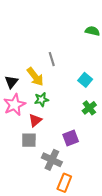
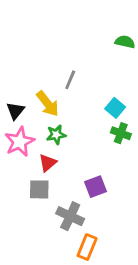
gray line: (52, 59) -> (70, 80), turned 40
green cross: (89, 108) -> (121, 133), moved, turned -32

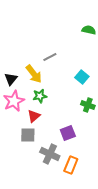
gray line: (70, 80) -> (50, 57), turned 40
green cross: (121, 133) -> (88, 105), moved
orange rectangle: (87, 247) -> (71, 165), moved

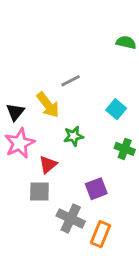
green star: (40, 96) -> (74, 136), moved

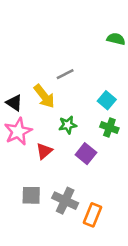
black triangle: (15, 112) -> (14, 103), turned -36
green cross: (125, 149) -> (109, 128), moved
purple square: (96, 189) -> (86, 154), moved, turned -30
gray square: (39, 192) -> (31, 195), moved

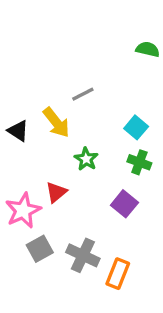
green star: (68, 125) -> (86, 159), turned -30
pink star: (18, 131) -> (23, 211), moved
purple square: (86, 154) -> (124, 204), moved
gray square: (31, 195) -> (40, 249), turned -30

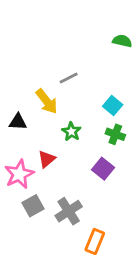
black triangle: (18, 131) -> (18, 122), moved, turned -30
gray cross: (83, 255) -> (69, 211), turned 32
orange rectangle: (118, 274) -> (95, 241), moved

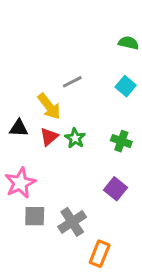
cyan square: (113, 105) -> (126, 86), moved
red triangle: (47, 159) -> (49, 137), moved
purple square: (103, 169) -> (116, 189), moved
gray square: (33, 206) -> (35, 216), turned 30

